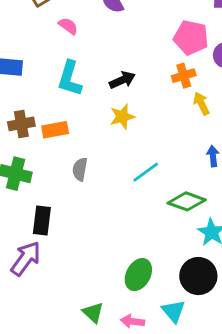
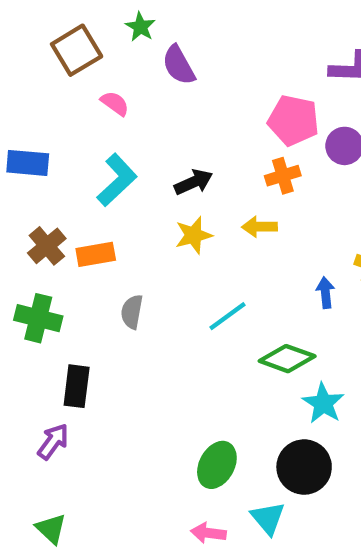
cyan L-shape: (70, 79) -> (117, 180), turned -150
yellow arrow: (201, 103) -> (259, 227), moved, turned -65
brown cross: (21, 124) -> (47, 246), turned -30
purple arrow: (26, 258) -> (53, 442), size x0.7
green triangle: (93, 313) -> (51, 529), moved

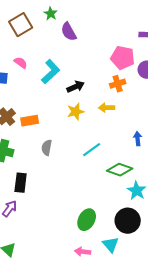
pink semicircle: (115, 103) -> (21, 63), moved
cyan L-shape: (117, 180) -> (51, 72), moved

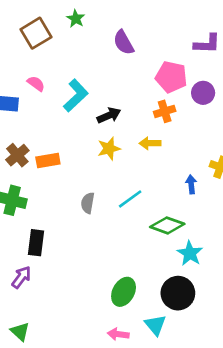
purple semicircle: (69, 32) -> (124, 42), moved
gray semicircle: (47, 148) -> (88, 203), moved

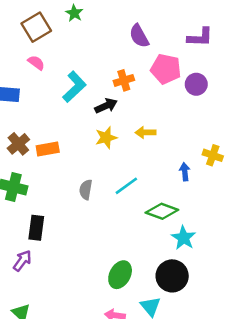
purple semicircle: (124, 42) -> (139, 36), moved
pink semicircle: (36, 84) -> (36, 63), moved
orange cross: (165, 111) -> (124, 80), moved

